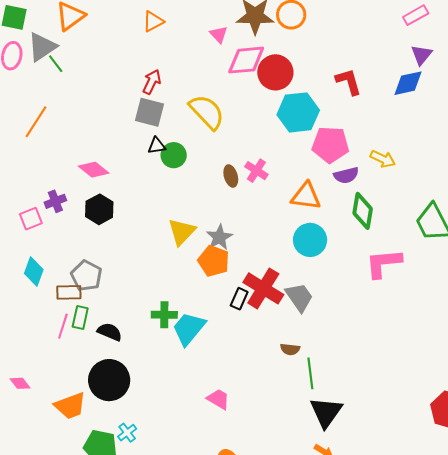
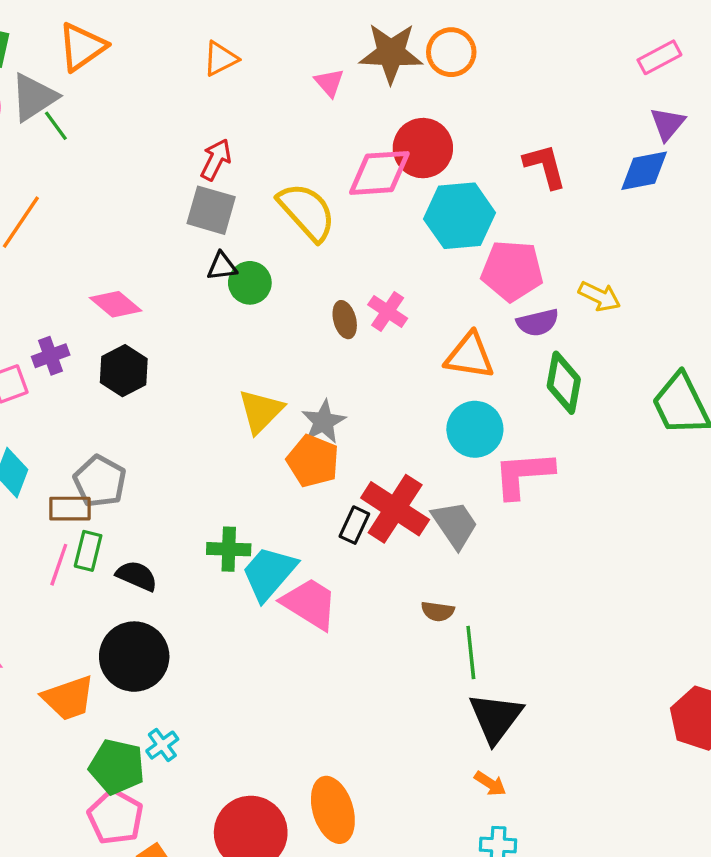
pink diamond: (246, 60) -> (379, 173), moved
pink L-shape: (384, 263) -> (523, 474), moved
pink trapezoid: (218, 399) -> (310, 604), moved, size x1.5

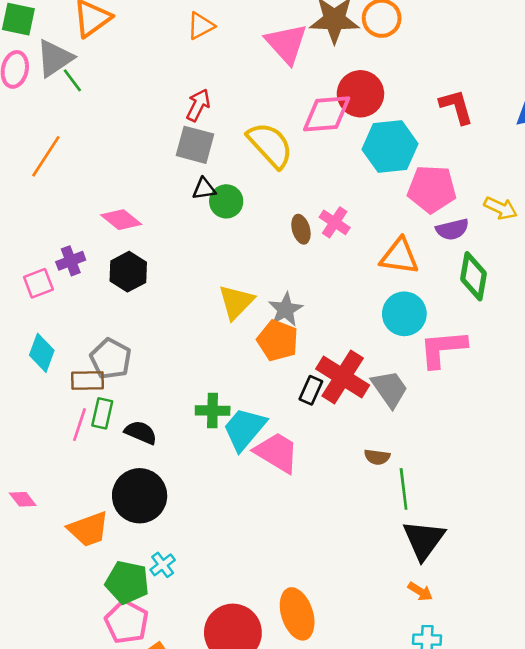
pink triangle: (329, 83) -> (286, 44), size x1.8

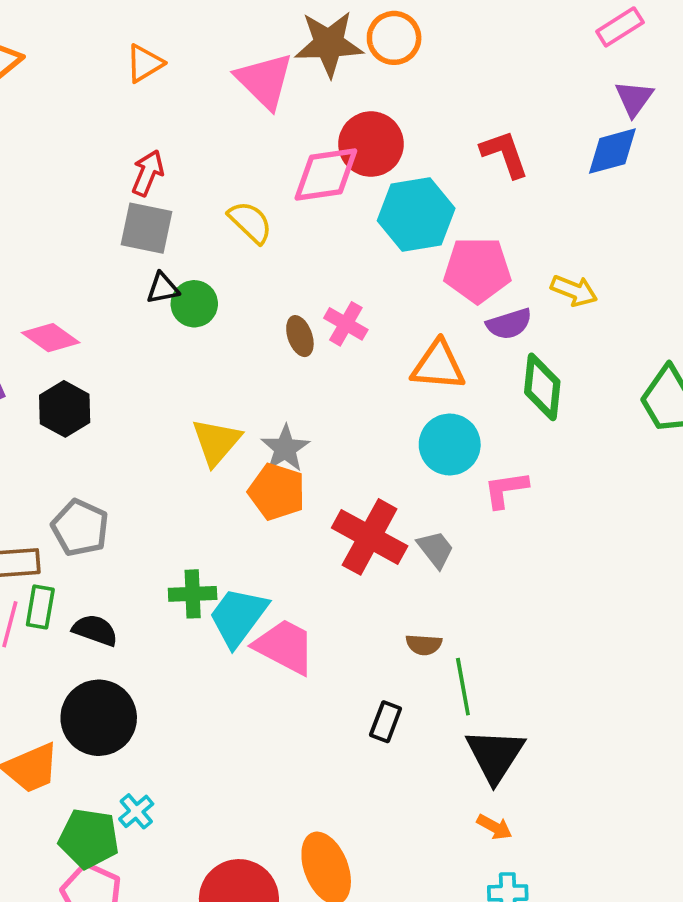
yellow semicircle: (270, 145) -> (250, 222), size x0.7
pink L-shape: (443, 349) -> (506, 490), size x0.7
gray pentagon: (111, 359) -> (80, 528), moved
gray trapezoid: (390, 389) -> (436, 549), size x0.7
black rectangle: (311, 390) -> (386, 722), moved

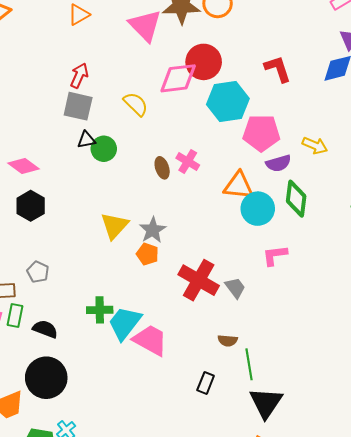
cyan circle: (450, 445) -> (258, 209), moved
orange pentagon: (277, 492) -> (148, 254), size x0.7
gray pentagon: (80, 528) -> (38, 272), size x0.7

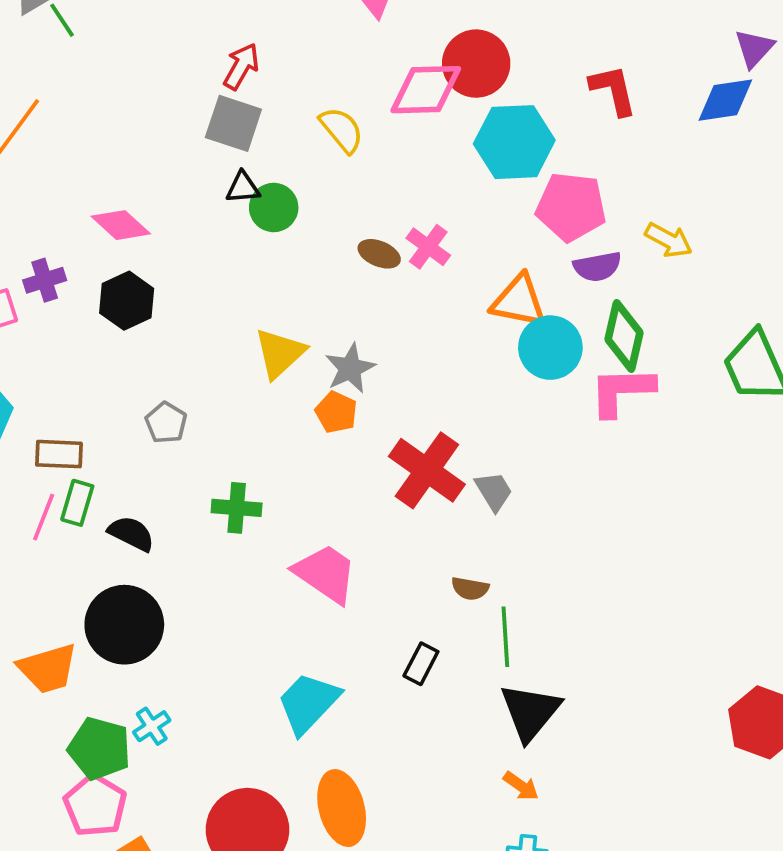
brown ellipse: (162, 168) -> (379, 254), turned -55
pink L-shape: (275, 255) -> (622, 391), moved, size x1.4
gray pentagon: (38, 272) -> (166, 423), moved
cyan trapezoid: (125, 323) -> (308, 703), moved

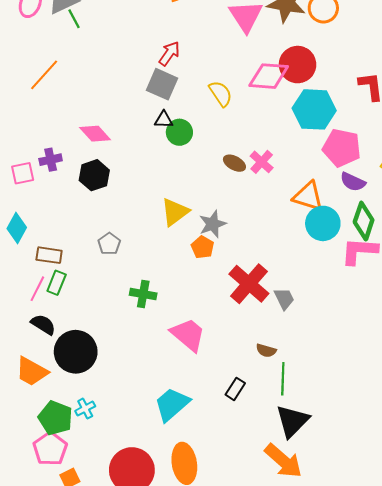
purple semicircle: (597, 267) -> (353, 182), turned 30
black semicircle: (131, 534) -> (43, 325), moved
orange trapezoid: (48, 668) -> (32, 372), turned 40
orange arrow: (521, 786) -> (283, 461), size x2.0

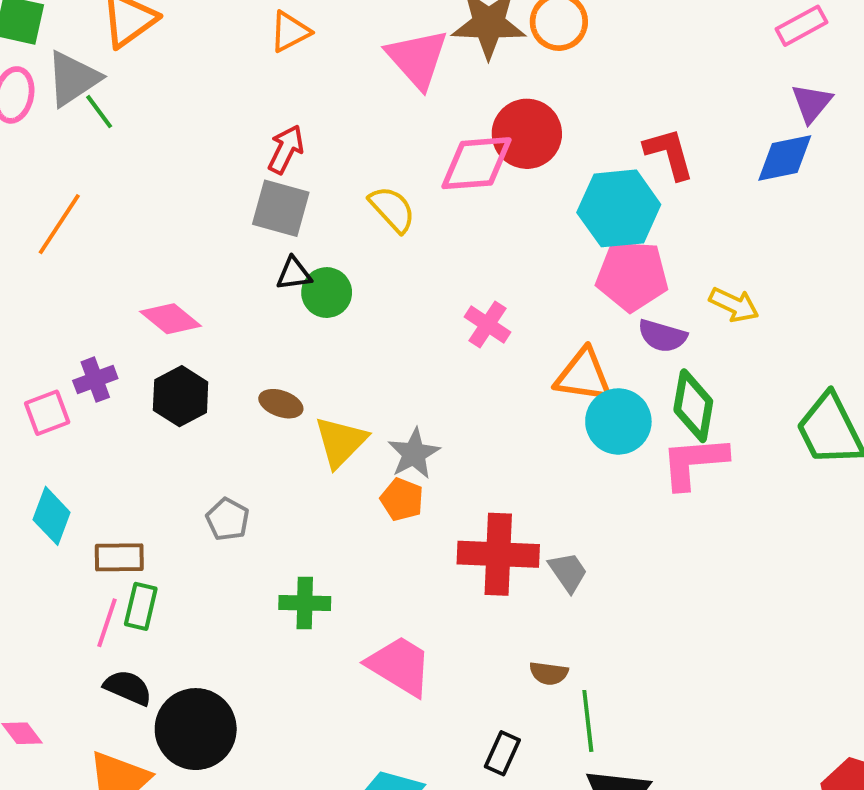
cyan hexagon: (314, 109) -> (619, 208), moved
brown ellipse: (234, 163) -> (281, 404), moved
red cross: (249, 284) -> (498, 554), turned -30

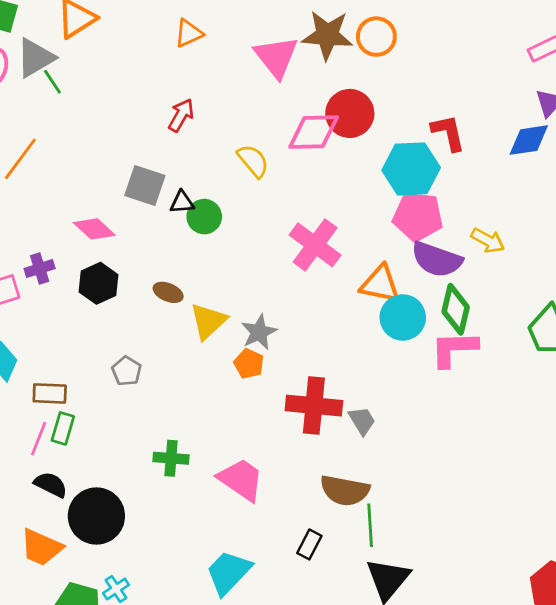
gray square: (281, 208) -> (145, 185), moved
pink cross: (487, 325) -> (315, 245), size x1.6
purple semicircle: (662, 336) -> (437, 259), size x1.5
green cross: (305, 603) -> (171, 458), moved
brown semicircle: (549, 673) -> (345, 490), size x1.8

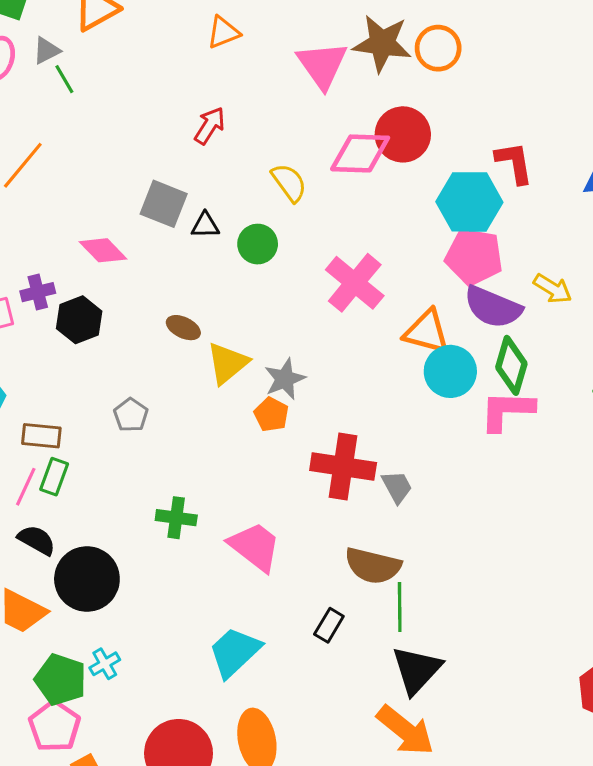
gray triangle: (35, 58) -> (47, 51), size x0.6
green circle: (204, 217) -> (258, 244), moved
black hexagon: (98, 283) -> (79, 320), moved

